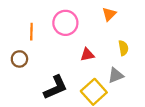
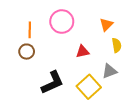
orange triangle: (109, 14) -> (106, 25), moved
brown circle: (19, 59) -> (27, 52), moved

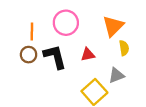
orange triangle: (106, 25) -> (113, 26), size x1.5
black L-shape: (52, 83) -> (55, 57), moved, turned -80

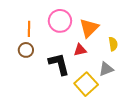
orange triangle: (113, 26) -> (89, 28), moved
black L-shape: (55, 57) -> (59, 64), moved

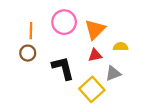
yellow semicircle: (113, 44) -> (121, 47), turned -80
red triangle: (80, 50) -> (95, 55), moved

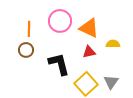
orange triangle: (95, 30) -> (89, 28), turned -50
gray triangle: (113, 73) -> (111, 82), moved, turned -35

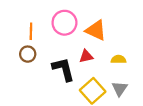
yellow semicircle: (113, 44) -> (119, 59), moved
red triangle: (89, 52) -> (86, 56), moved

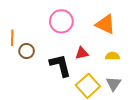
orange triangle: (96, 30) -> (105, 24), moved
orange line: (31, 31) -> (12, 38), moved

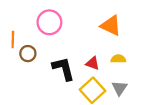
pink circle: (61, 21) -> (49, 22), moved
red triangle: (82, 53) -> (93, 63), moved, turned 32

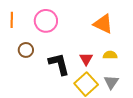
orange line: (13, 40) -> (12, 20), moved
red triangle: (93, 63) -> (86, 59), turned 40

